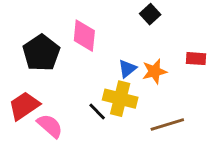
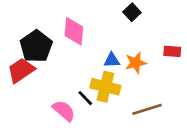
blue triangle: (127, 69) -> (112, 60), turned 36
red trapezoid: (24, 106) -> (21, 70), moved
pink semicircle: (50, 126) -> (64, 111), moved

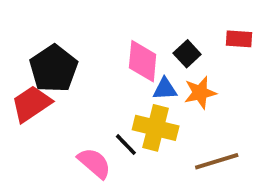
black square: (132, 12) -> (187, 54), moved
pink diamond: (74, 31) -> (143, 61), moved
red rectangle: (172, 51) -> (239, 39), moved

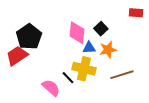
red rectangle: (239, 39) -> (136, 13), moved
brown line: (217, 161) -> (122, 75), moved

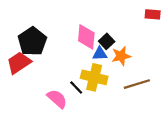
black square: (101, 29) -> (107, 41), moved

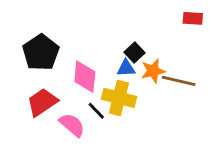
pink diamond: (86, 37) -> (85, 77), moved
red trapezoid: (19, 63) -> (42, 102), moved
brown line: (137, 84) -> (179, 81), moved, turned 30

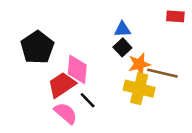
blue triangle: (126, 68) -> (122, 29), moved
yellow cross: (119, 98) -> (139, 89), moved
red trapezoid: (42, 102) -> (62, 85), moved

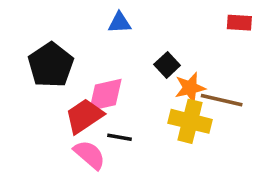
blue triangle: (122, 29) -> (119, 23), moved
pink diamond: (77, 69) -> (105, 95), turned 72
black line: (88, 100) -> (119, 137), turned -36

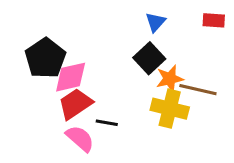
blue triangle: (119, 23) -> (156, 22), moved, turned -45
black square: (167, 65) -> (149, 58), size x1.4
pink diamond: (105, 95) -> (71, 77), moved

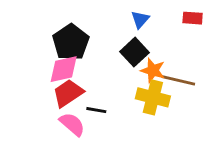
black pentagon: (45, 58) -> (71, 42), moved
orange star: (170, 79) -> (153, 70), turned 30

